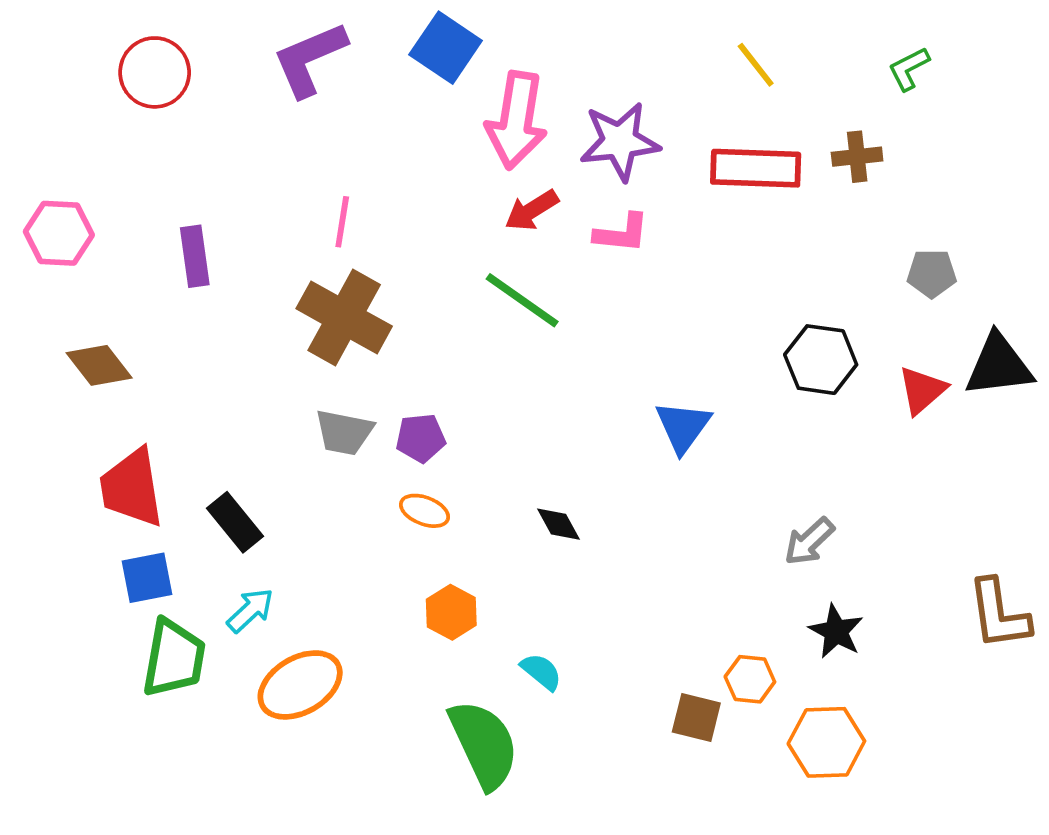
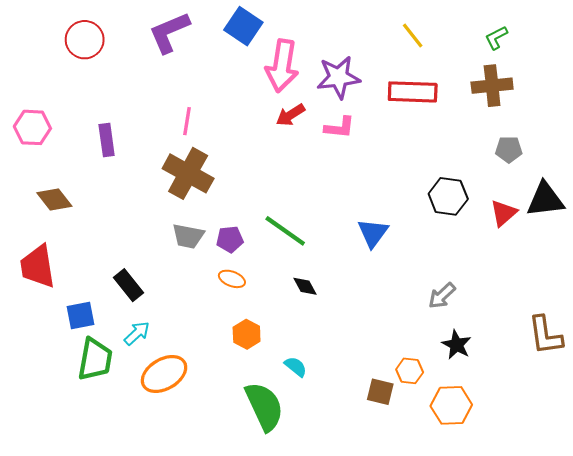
brown cross: (857, 157) -> (492, 86), moved, size x1.5
green line: (522, 300) -> (285, 231), moved
red trapezoid: (132, 488) -> (38, 266), moved

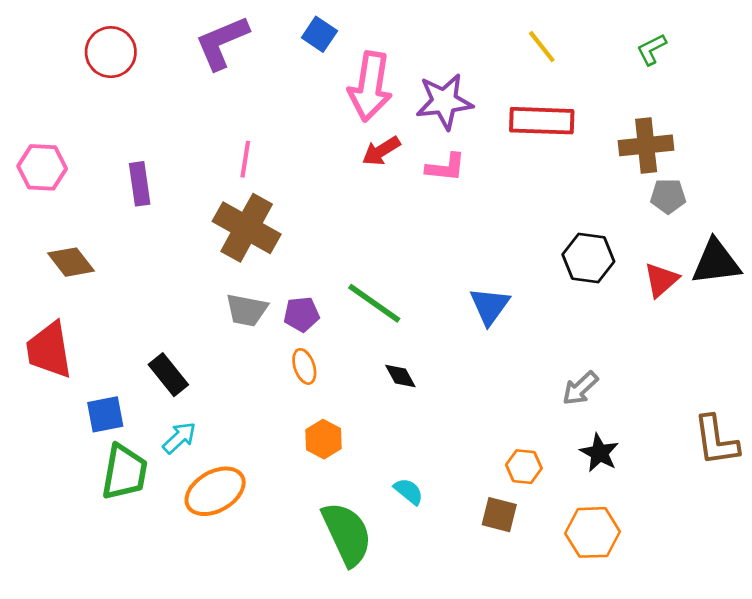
blue square: (243, 26) -> (319, 34), size x0.7
brown cross: (492, 86) -> (646, 145), moved
orange ellipse: (232, 279) -> (304, 366), turned 50
cyan semicircle: (296, 367) -> (409, 491), moved
orange hexagon: (410, 371) -> (524, 467), moved

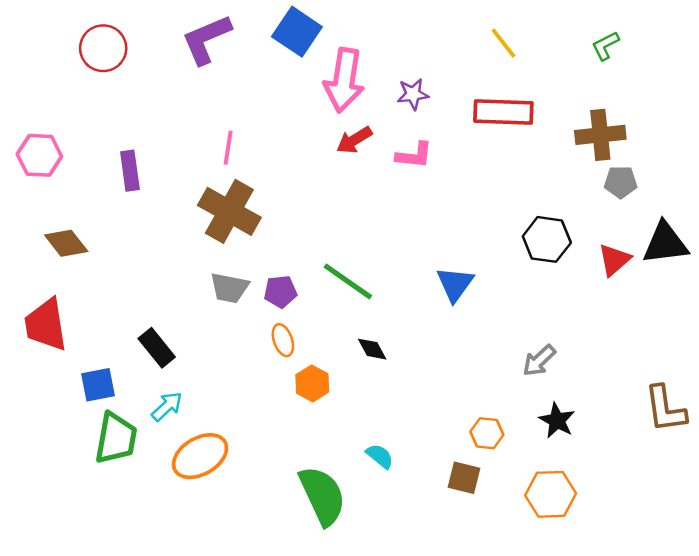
blue square: (319, 34) -> (297, 32), size x1.5
purple star: (444, 101) -> (413, 94), size x0.6
orange hexagon: (324, 439) -> (312, 383), moved

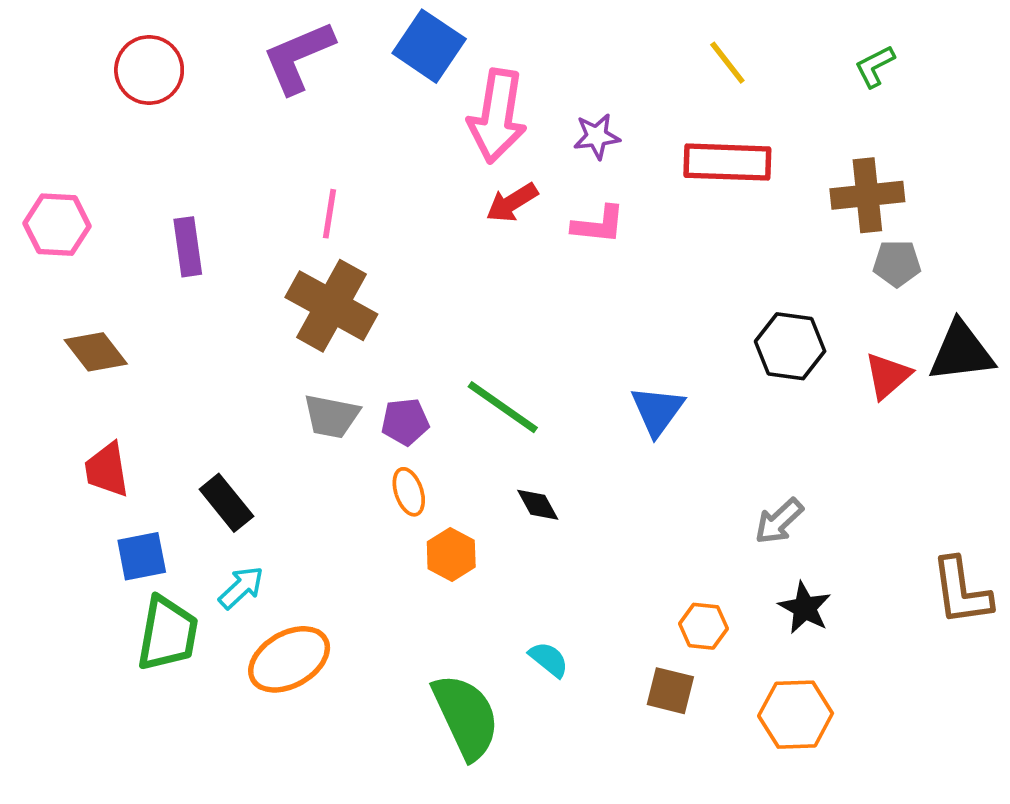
red trapezoid: (46, 325) -> (107, 470), moved, size x0.7

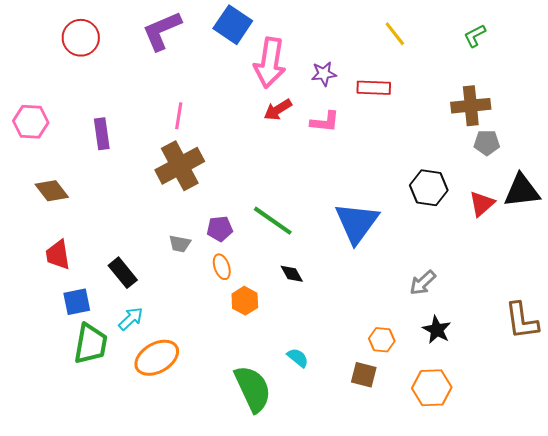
red rectangle: (727, 162) -> (374, 88), moved, size x0.7
brown cross: (331, 306) -> (180, 166), turned 33
blue triangle: (657, 411) -> (357, 223), size x1.5
gray trapezoid: (331, 416) -> (180, 244), moved, size x0.7

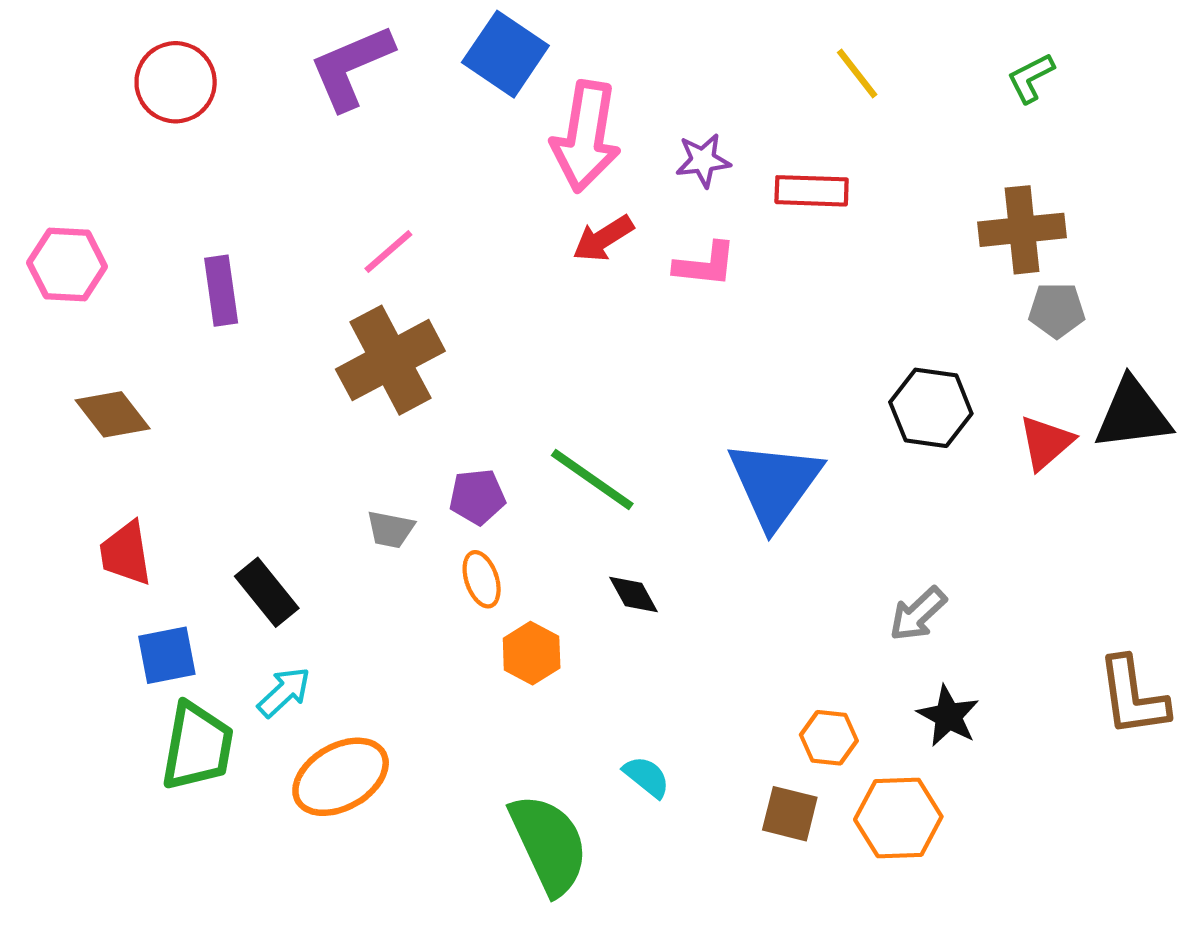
pink line: (179, 116) -> (388, 252), turned 40
orange hexagon: (432, 388) -> (898, 818), moved

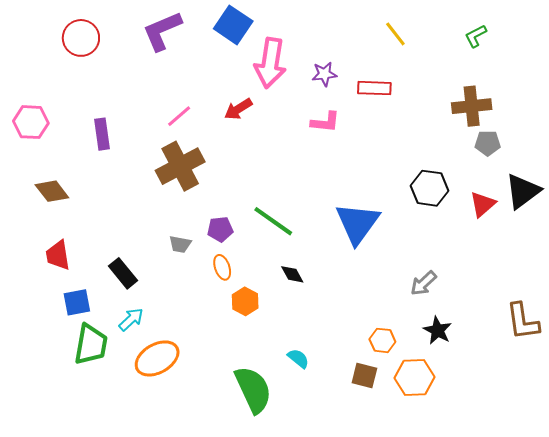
red arrow: (603, 239) -> (238, 109), moved
black triangle: (1133, 414) -> (523, 191), turned -30

